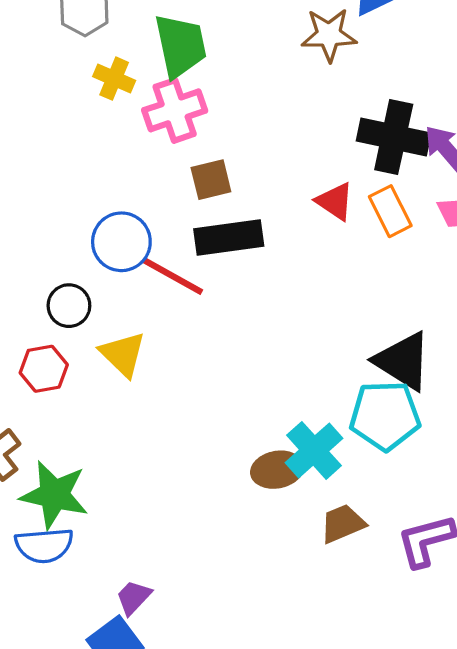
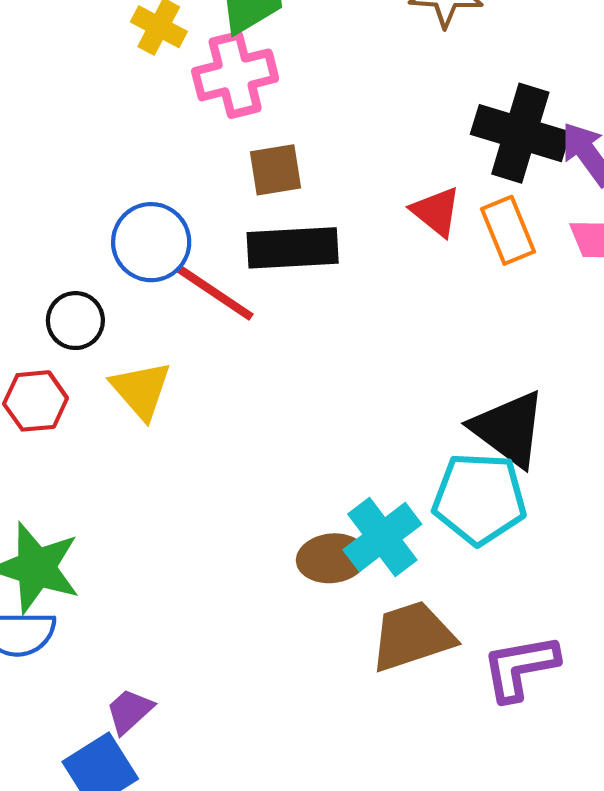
brown trapezoid: (343, 524) -> (412, 636), size x1.4

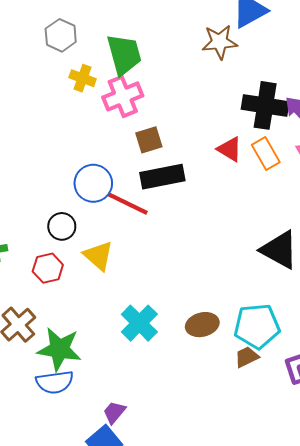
cyan pentagon: (479, 499) -> (257, 326), moved
cyan cross: (382, 537) -> (139, 323), moved
brown trapezoid: (412, 636) -> (247, 357), size x0.6

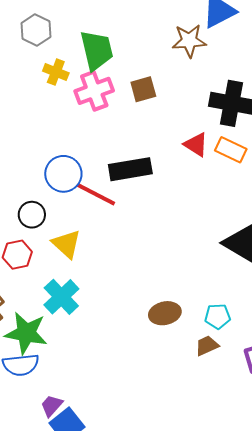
brown square: (149, 140) -> (143, 89), moved
orange rectangle: (266, 153) -> (231, 150), turned -36
cyan cross: (139, 323) -> (61, 297), moved
cyan pentagon: (257, 326) -> (218, 316), size x0.6
purple trapezoid: (114, 412) -> (52, 406), moved

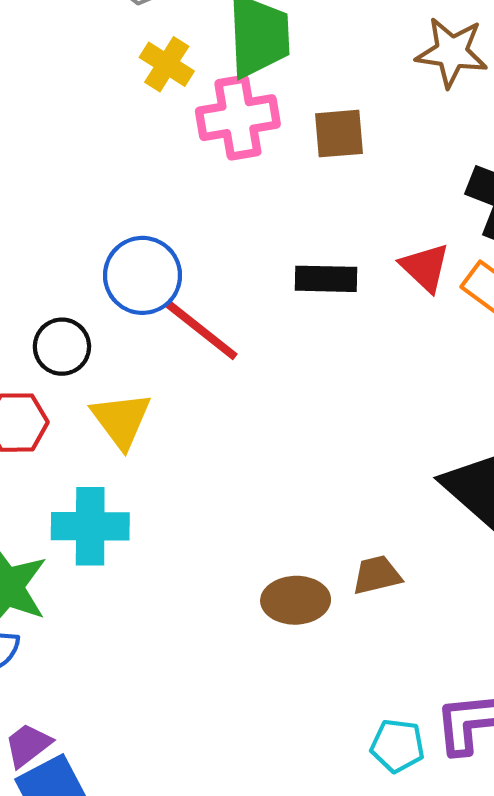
black rectangle: (130, 169) -> (326, 279), moved, size x0.7
cyan cross: (61, 297) -> (90, 526), turned 33
cyan pentagon: (218, 316) -> (397, 746), moved
brown trapezoid: (207, 346) -> (377, 575), moved

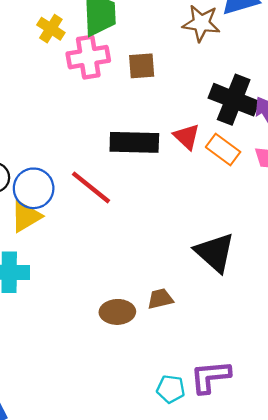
blue circle: (142, 275) -> (34, 188), moved
black rectangle: (326, 279) -> (134, 142), size x1.5
red line: (201, 330) -> (91, 187), moved
yellow triangle: (121, 420) -> (26, 216), turned 36

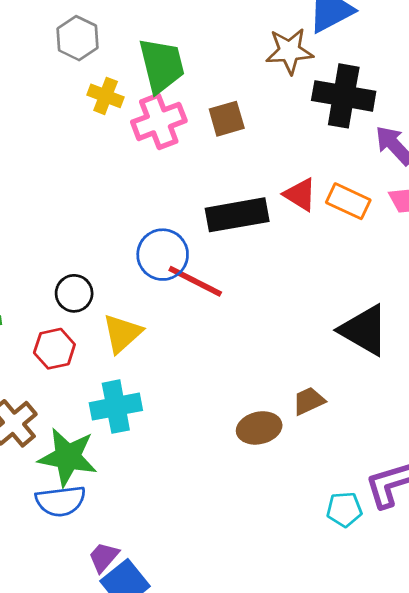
black cross: (234, 100) -> (344, 96), moved
blue circle: (34, 188) -> (163, 255), moved

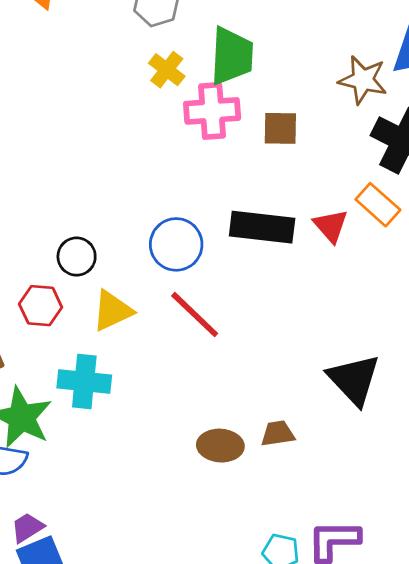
orange rectangle: (348, 201) -> (378, 205), moved
red line: (195, 281) -> (195, 315), moved

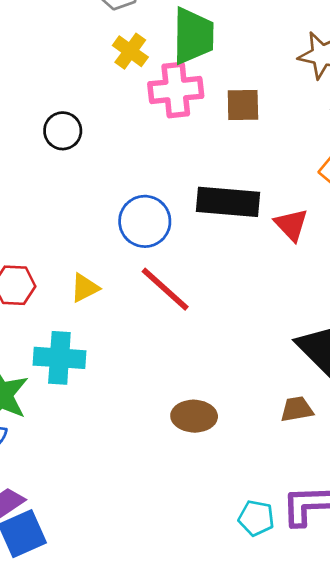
red triangle: (331, 226) -> (291, 225), moved
black circle: (77, 257) -> (63, 131), moved
yellow triangle: (112, 311) -> (85, 288), size x0.7
brown trapezoid: (278, 434) -> (297, 409), moved

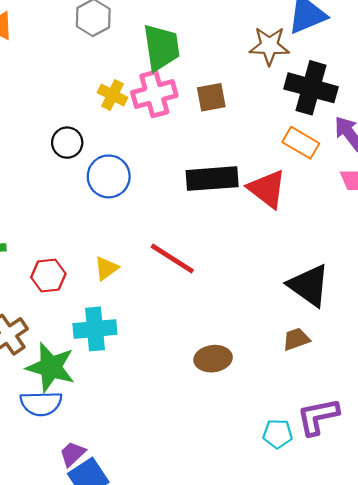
yellow cross: (130, 51) -> (112, 95), moved
blue circle: (145, 221) -> (109, 176), moved
red triangle: (291, 225) -> (267, 189), size x1.4

